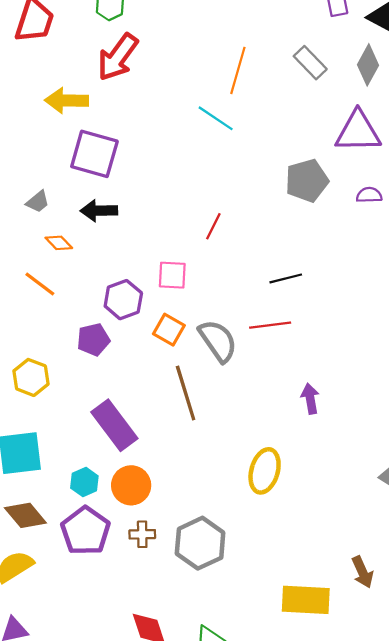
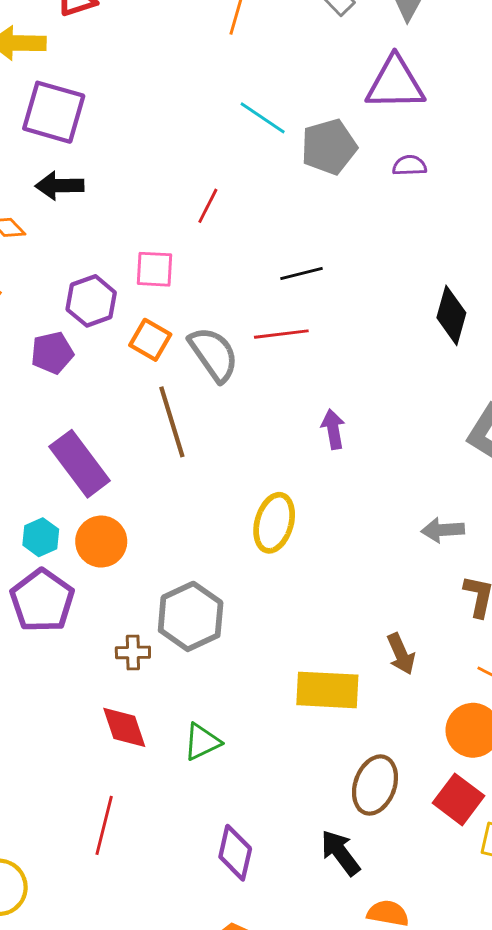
cyan line: (216, 118) -> (263, 118), moved
brown cross: (142, 534) -> (133, 652), moved

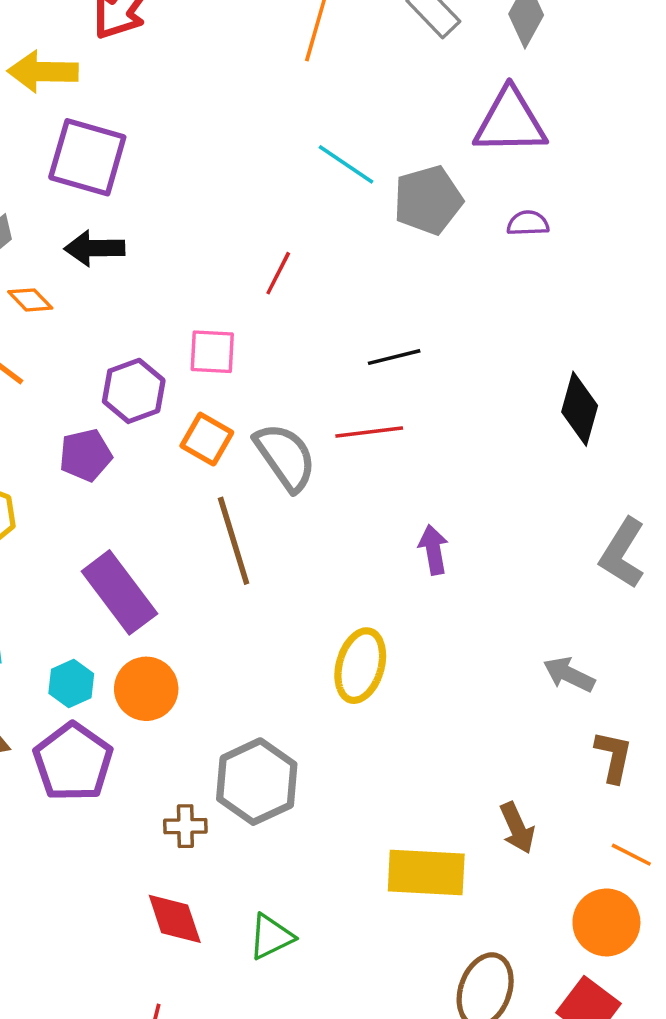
gray arrow: (443, 530) -> (569, 675), turned 30

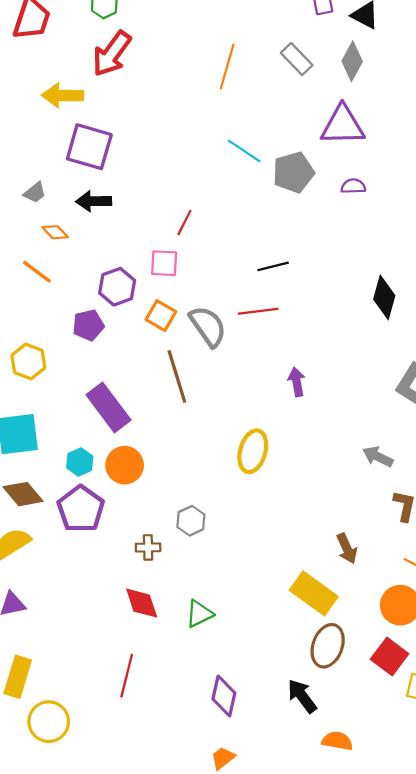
red line: (278, 273) -> (184, 223), moved
gray hexagon: (257, 782) -> (191, 521), size x0.6
yellow rectangle: (426, 873) -> (314, 593), moved, turned 33

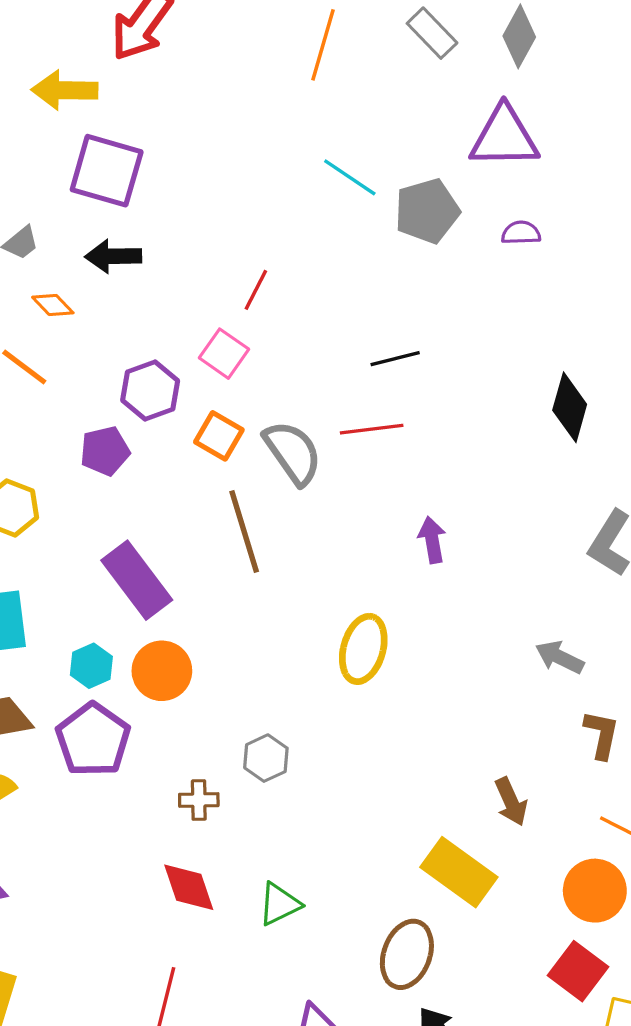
pink square: (164, 263) -> (224, 354), turned 32
brown ellipse: (328, 646) -> (407, 954), moved

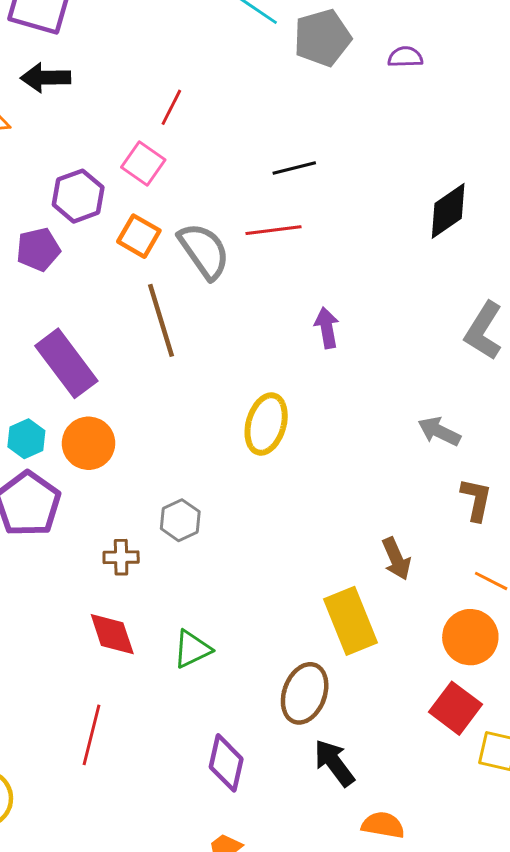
black diamond: (570, 407) -> (448, 211), turned 40
yellow rectangle: (459, 872) -> (350, 621), turned 32

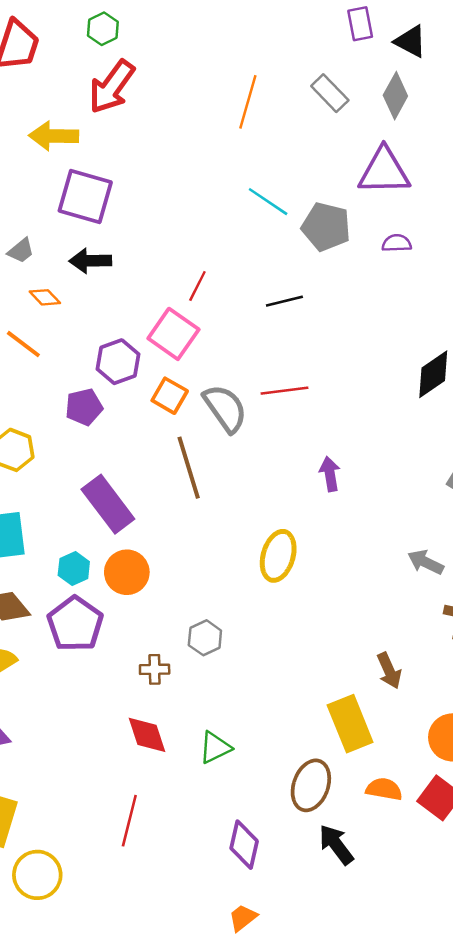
gray pentagon: (322, 38) -> (326, 227), turned 30
pink square: (143, 164) -> (173, 334), size x1.4
black line: (294, 168) -> (284, 301), moved
orange semicircle: (383, 825) -> (384, 789), moved

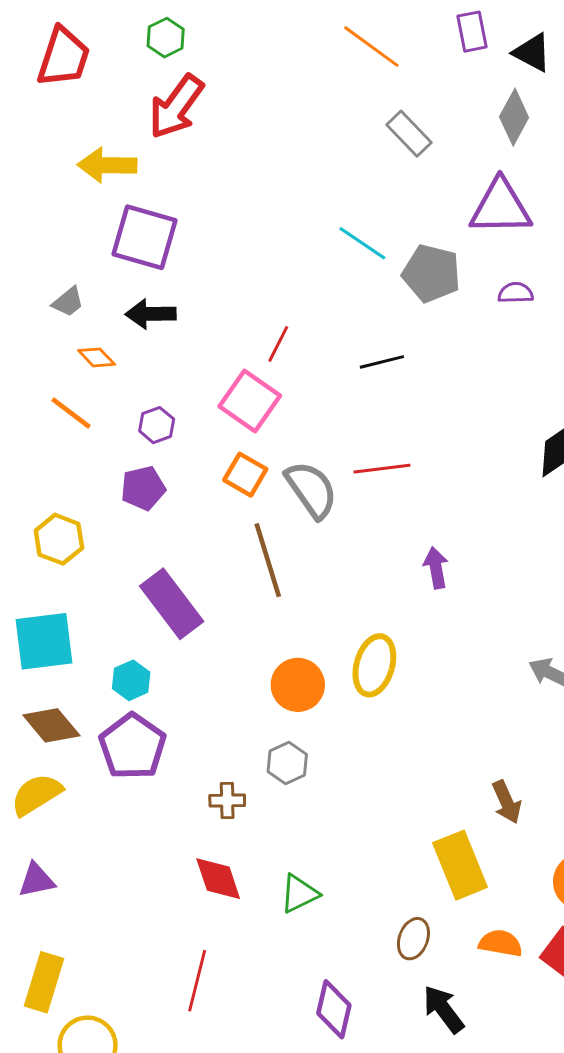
gray rectangle: (330, 93) -> (409, 134), moved
orange line: (248, 102) -> (371, 47), moved, turned -70
purple hexagon: (118, 362) -> (157, 425), moved, size x0.7
orange circle: (127, 572) -> (298, 685), moved
brown ellipse: (311, 785) -> (413, 939), size x0.7

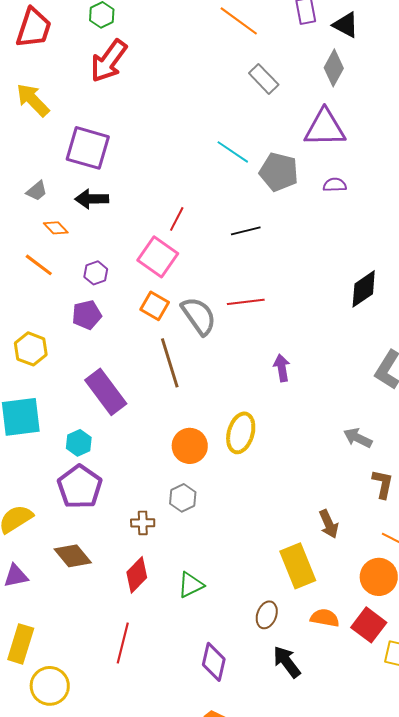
yellow arrow: (107, 165) -> (33, 100), moved, turned 45
brown diamond: (51, 725) -> (73, 556), moved
red diamond: (218, 879) -> (137, 575), turned 63

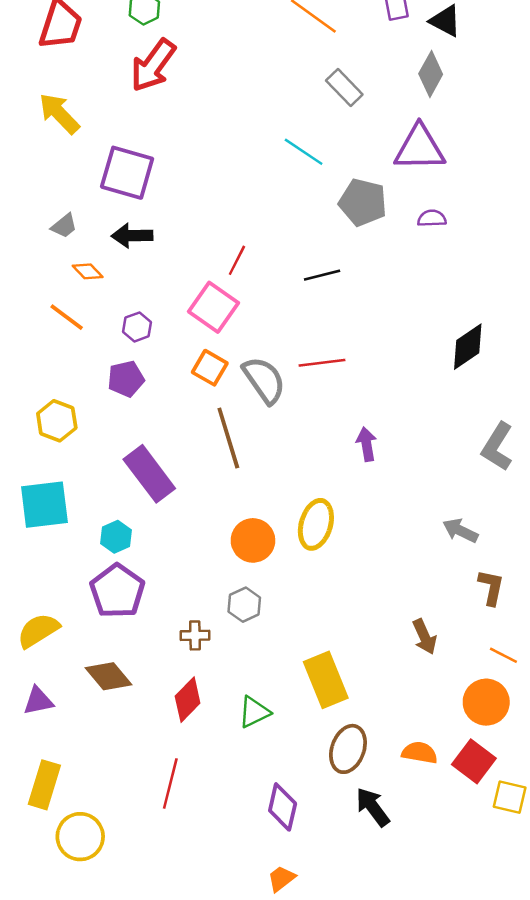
cyan line: (233, 152) -> (304, 152), moved
yellow rectangle: (298, 566) -> (326, 680), moved
brown ellipse: (267, 615) -> (348, 749), size x1.4

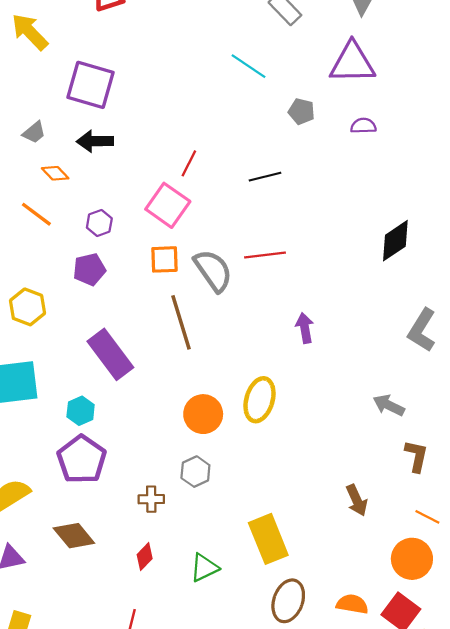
gray pentagon: (363, 202) -> (301, 111), size x0.6
orange square: (210, 368) -> (164, 259), turned -32
red diamond: (188, 700) -> (145, 557), size x0.7

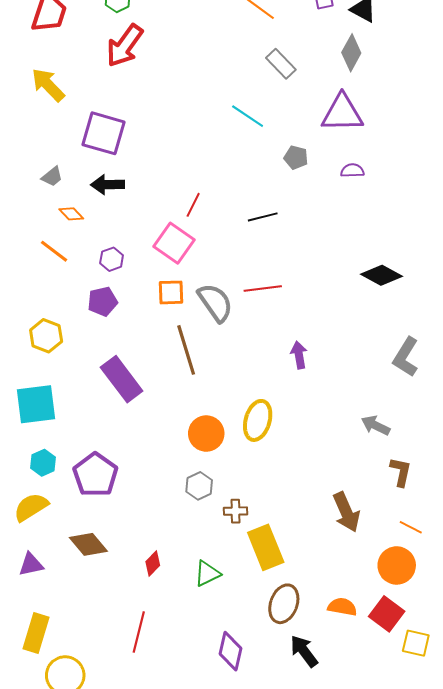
black diamond: (395, 241) -> (382, 275), turned 63
cyan hexagon: (81, 411) -> (43, 463), moved
brown cross: (151, 499) -> (235, 511), moved
brown arrow: (357, 500) -> (346, 512), size x1.4

